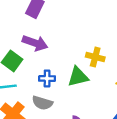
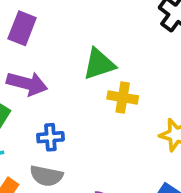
green triangle: (78, 77) -> (99, 64), moved

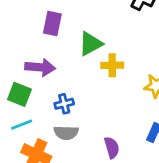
purple rectangle: (22, 28) -> (52, 23), moved

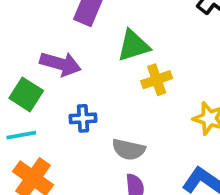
yellow cross: (112, 65) -> (157, 80), turned -30
gray semicircle: (66, 133) -> (129, 149), moved

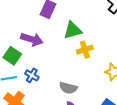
blue cross: (83, 118) -> (32, 75), moved, turned 32

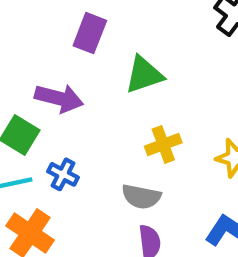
yellow cross: (85, 50) -> (163, 144), moved

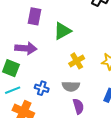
blue cross: (63, 174) -> (42, 88), moved

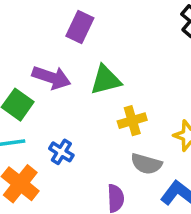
green triangle: (62, 31) -> (106, 80), moved
gray semicircle: (71, 86) -> (146, 164), moved

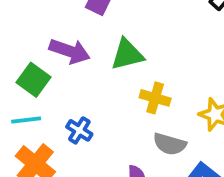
yellow cross: (132, 121) -> (155, 98), turned 32

